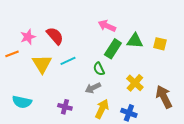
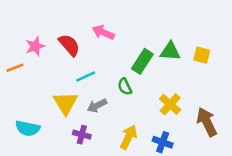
pink arrow: (107, 26) -> (103, 32), moved
yellow triangle: (42, 64) -> (65, 103), moved
gray arrow: (93, 88) -> (97, 106), moved

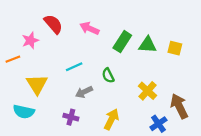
red semicircle: (69, 45) -> (53, 24), moved
green rectangle: (142, 61) -> (122, 42), moved
yellow triangle: (65, 103) -> (37, 84), moved
blue cross: (163, 142) -> (158, 124), moved, turned 35

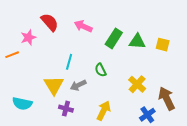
cyan line: (74, 67) -> (69, 62), turned -49
yellow triangle: (37, 84) -> (54, 85), moved

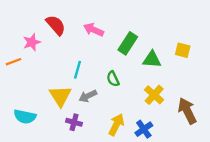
green triangle: (137, 42) -> (152, 59), moved
blue cross: (147, 115) -> (144, 129), moved

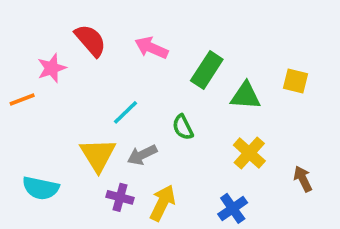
cyan line: (77, 70) -> (126, 112), turned 30
brown arrow: (187, 111) -> (303, 179), size x0.6
yellow arrow: (116, 125) -> (162, 203), moved

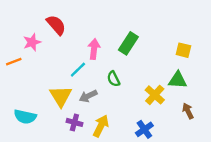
pink arrow: (151, 48) -> (94, 49), moved, turned 72
green triangle: (246, 96) -> (178, 80), moved

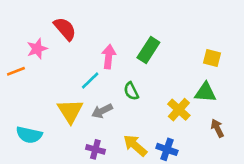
purple cross: (74, 122) -> (95, 149), moved
yellow arrow: (101, 126) -> (135, 145), moved, turned -75
blue cross: (144, 129) -> (167, 149), turned -36

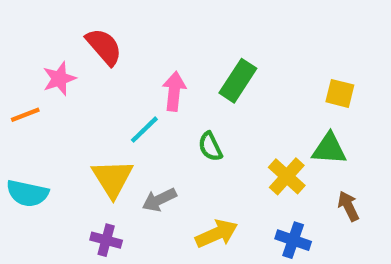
gray arrow: (102, 111) -> (159, 200), moved
cyan semicircle: (29, 135) -> (27, 193), moved
yellow arrow: (135, 145) -> (217, 234), turned 115
purple cross: (95, 149) -> (106, 240), moved
blue cross: (167, 149) -> (293, 240), moved

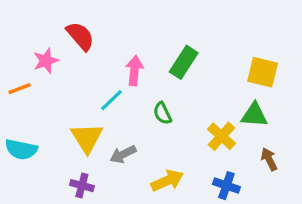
yellow square: (340, 93) -> (263, 72), size x1.4

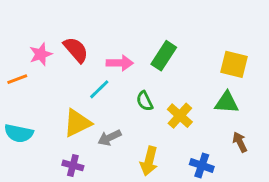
red semicircle: (80, 36) -> (76, 50), moved
pink arrow: (134, 71) -> (120, 63), turned 85
yellow cross: (221, 136) -> (180, 116), moved
yellow triangle: (87, 138) -> (77, 123), turned 36
yellow arrow: (167, 181) -> (149, 161), turned 128

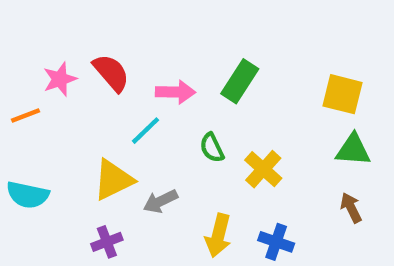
green triangle: (227, 103) -> (353, 150), moved
purple cross: (73, 165) -> (107, 242), turned -36
blue cross: (202, 165) -> (276, 242), moved

